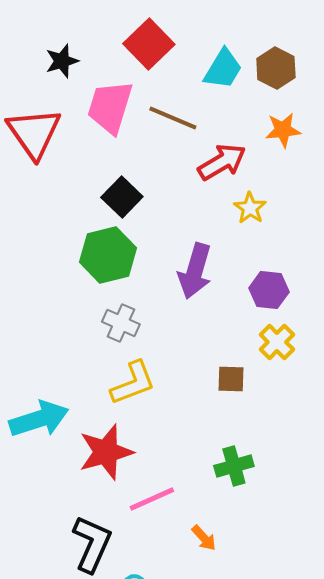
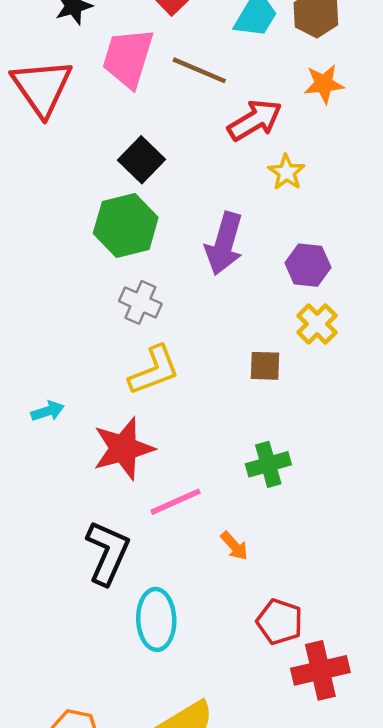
cyan arrow: (39, 419) -> (48, 411), size x0.5

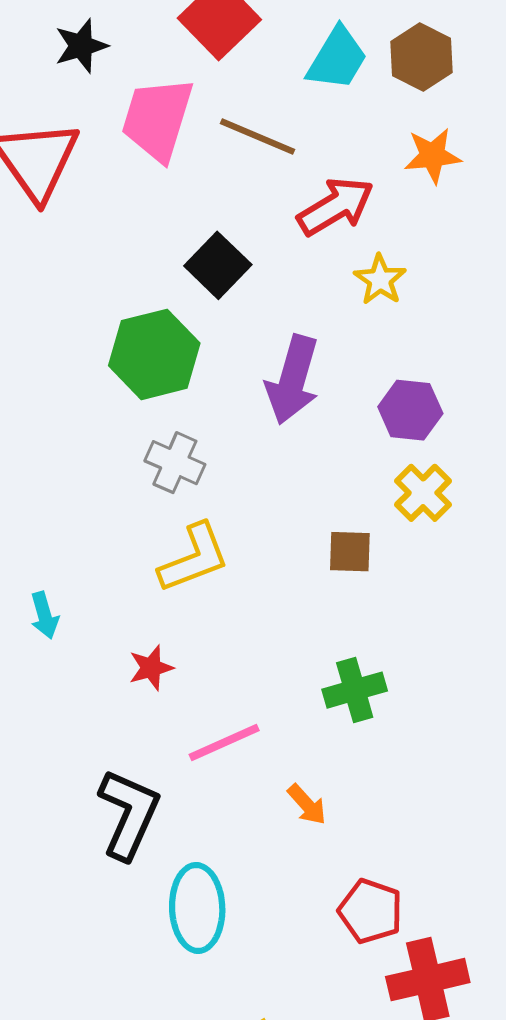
black square: (142, 160) -> (218, 265), moved
cyan arrow: (48, 411) -> (44, 615), turned 92
red star: (123, 448) -> (151, 668), size x0.5

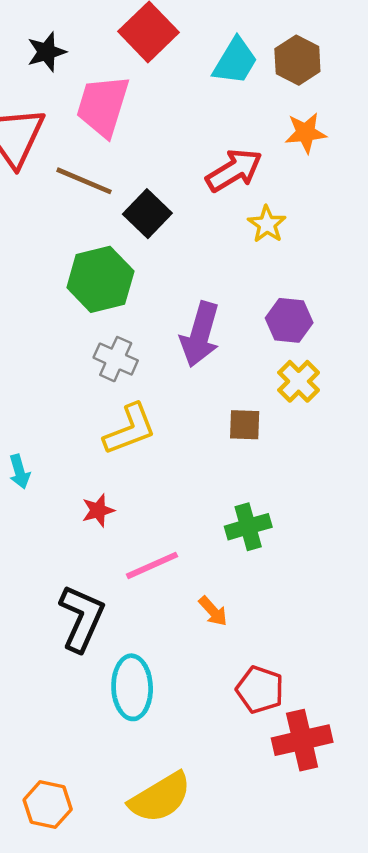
brown line: (258, 136) -> (84, 181), moved
purple arrow: (293, 380) -> (200, 334), moved

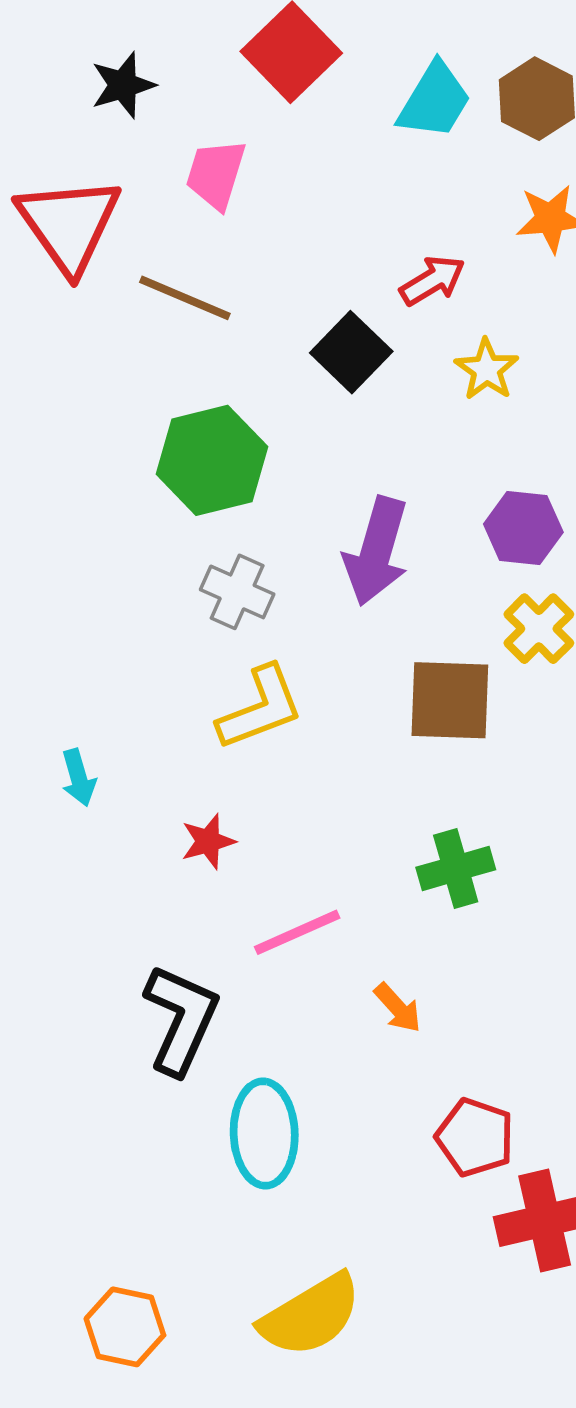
pink trapezoid: (103, 106) -> (216, 174), size x0.7
red arrow: (234, 170) -> (432, 281), size x0.7
black square: (147, 214) -> (351, 352), moved
brown square: (245, 425) -> (450, 700), size x1.6

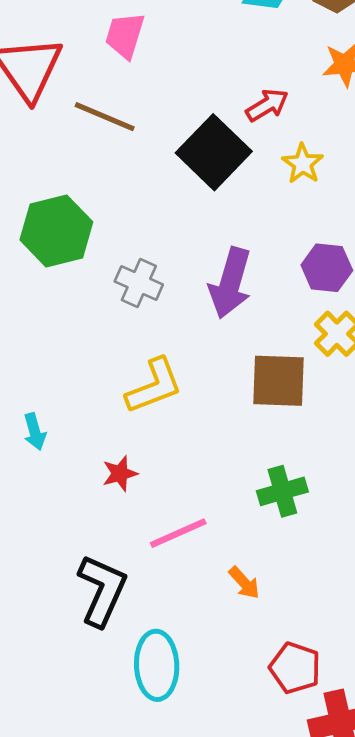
black square: (351, 352) -> (214, 152), size x1.4
green hexagon: (212, 460) -> (56, 231), moved
gray cross: (237, 592) -> (139, 283), moved

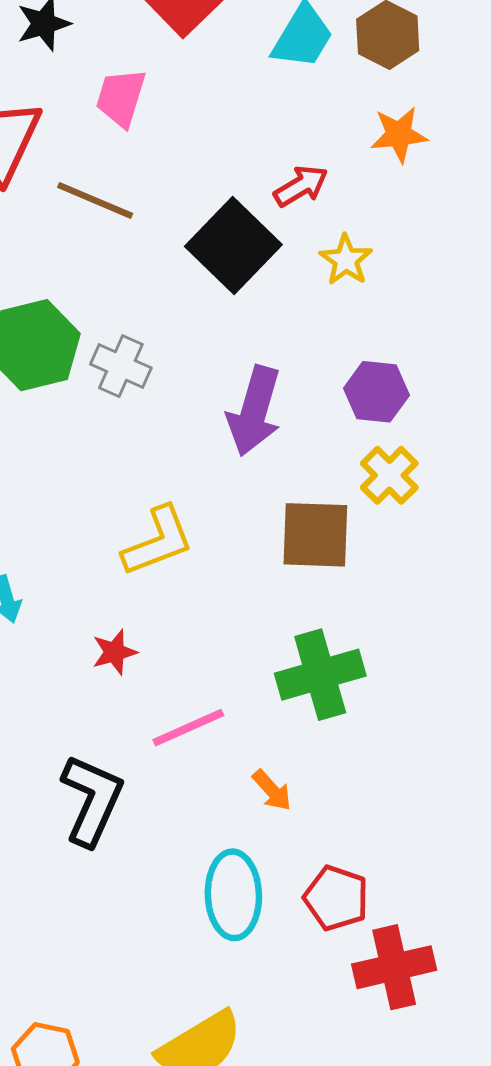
gray cross: (139, 283) -> (121, 366), moved
green cross: (282, 491) -> (320, 675), size x1.4
cyan ellipse: (157, 665) -> (233, 895), moved

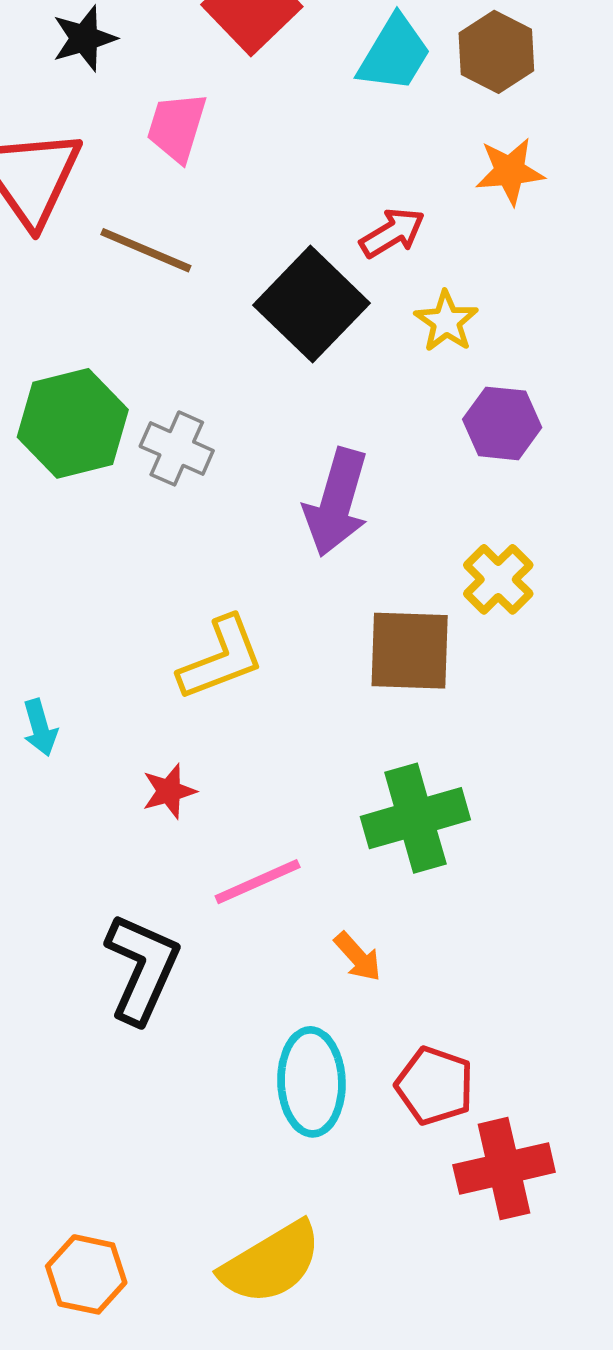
purple hexagon: (376, 392) -> (502, 423), moved

